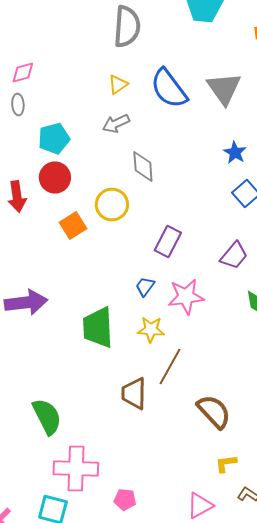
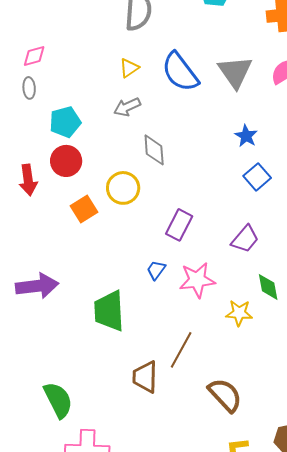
yellow star: (151, 330) -> (239, 313), moved

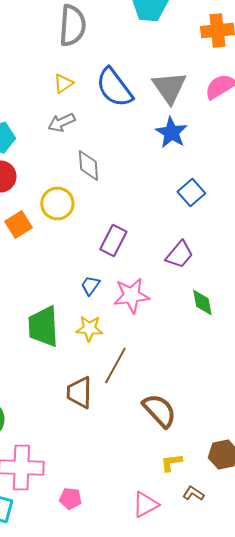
blue star: (246, 136) -> (171, 132), moved, size x1.4
yellow star: (239, 313) -> (89, 328), moved

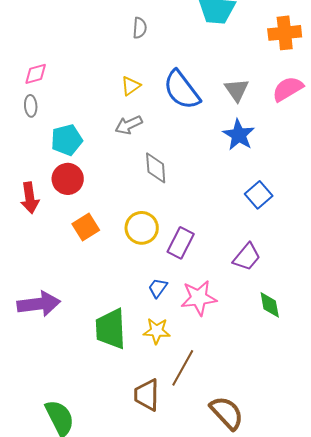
gray semicircle: (72, 26) -> (140, 28), size x0.5
gray triangle: (169, 88) -> (237, 90), size x0.7
yellow circle: (57, 204) -> (142, 228), moved

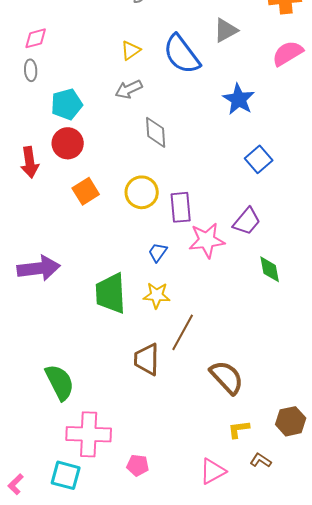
gray triangle: (237, 90) -> (226, 30), moved, turned 36
purple rectangle: (181, 243) -> (181, 207), turned -32
pink star: (199, 298) -> (207, 240), moved

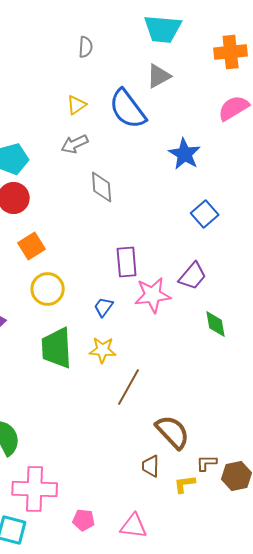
gray triangle: (226, 30) -> (159, 76), moved
yellow circle: (142, 192) -> (48, 289), moved
brown trapezoid: (147, 359) -> (151, 466), moved, size x0.7
brown L-shape: (261, 460) -> (207, 463), moved, turned -35
pink triangle: (213, 471) -> (134, 526), moved, turned 36

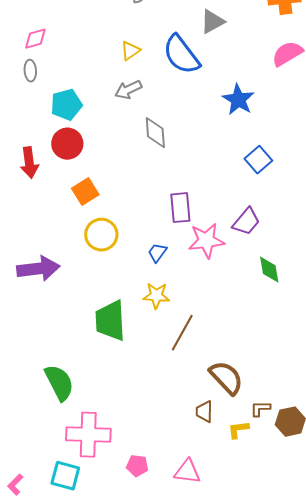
green trapezoid: (57, 348) -> (110, 321), moved

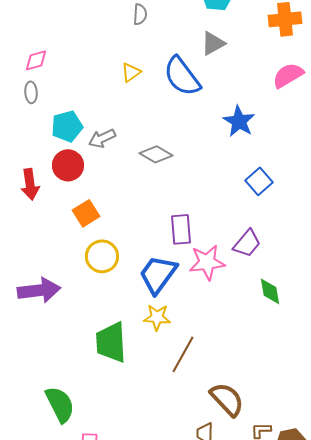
gray arrow: (128, 90) -> (102, 138), moved
gray diamond: (155, 133) -> (156, 154), turned -56
blue trapezoid: (157, 253) -> (158, 274), size x2.0

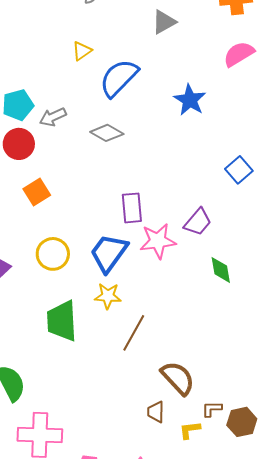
blue semicircle: (182, 76) -> (119, 78), moved, turned 81
blue square: (259, 181) -> (239, 170), moved
yellow circle: (102, 256) -> (53, 254), moved

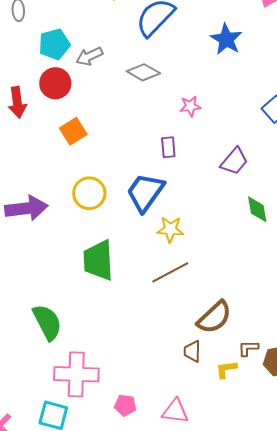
purple rectangle: (132, 208) -> (168, 147), size x0.7
pink star: (158, 241) -> (190, 106), moved, size x0.6
yellow star: (108, 296) -> (170, 229), moved
brown line: (134, 333) -> (170, 272), turned 33
brown semicircle: (178, 378) -> (214, 317), turned 90

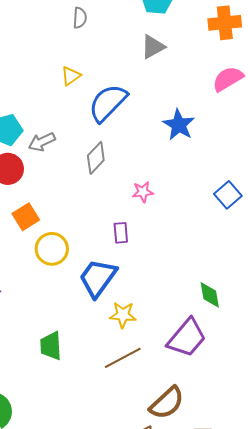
gray diamond: (143, 72) -> (96, 158), turned -76
purple trapezoid: (234, 161) -> (187, 338), moved, size x1.4
yellow circle: (89, 193) -> (52, 249), moved
green trapezoid: (98, 260) -> (51, 346), size x0.7

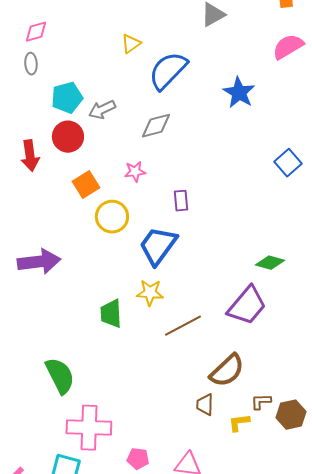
gray diamond: (96, 158) -> (156, 126), turned 32
pink star: (143, 192) -> (135, 172), moved
green diamond: (210, 295) -> (270, 263), turned -64
yellow star: (123, 315) -> (150, 293), moved

